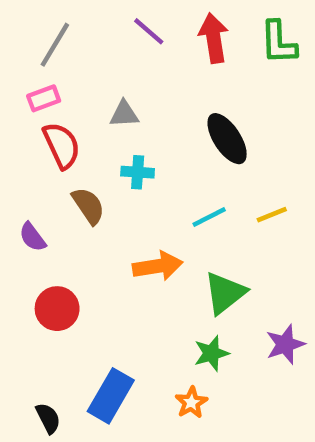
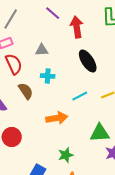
red arrow: (214, 38) -> (77, 27), moved
green triangle: (225, 293) -> (100, 133), moved, turned 35
green star: (211, 353) -> (66, 155), moved

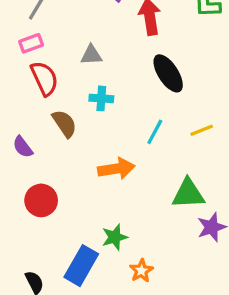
cyan line: (80, 96) -> (155, 132), turned -35
green star: (66, 155) -> (115, 237), moved

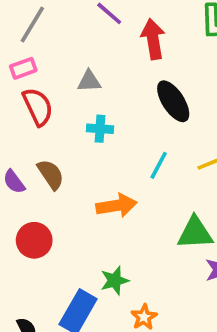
brown semicircle: (65, 124) -> (51, 174), moved

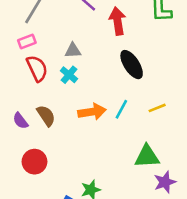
cyan cross: (100, 129) -> (69, 75), moved, turned 36
orange arrow: (116, 206) -> (92, 112), moved

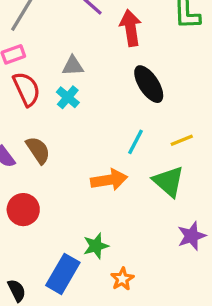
orange arrow: (92, 112) -> (109, 180), moved
green triangle: (147, 157) -> (169, 181), moved, turned 44

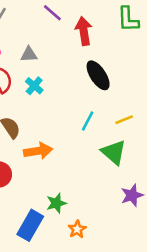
gray triangle: (73, 66) -> (29, 54), moved
orange arrow: (109, 180) -> (38, 151), moved

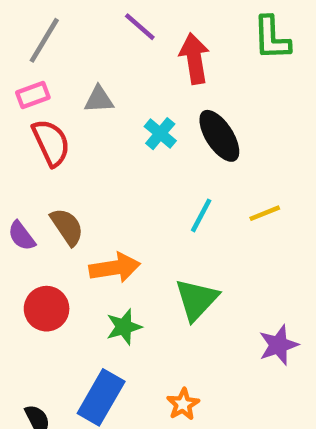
cyan cross: (34, 86) -> (160, 134), moved
green triangle: (114, 152) -> (197, 300), moved, turned 32
green star: (56, 203) -> (124, 327), moved

